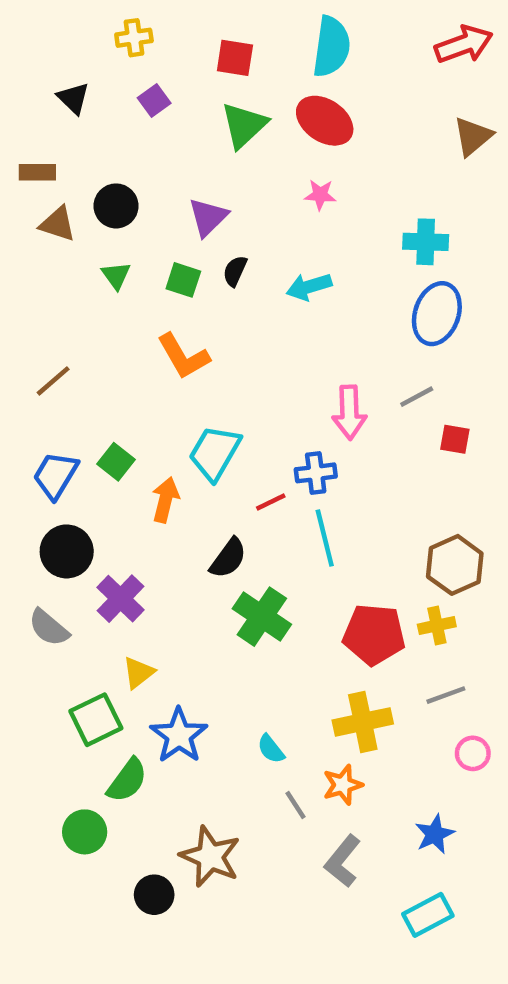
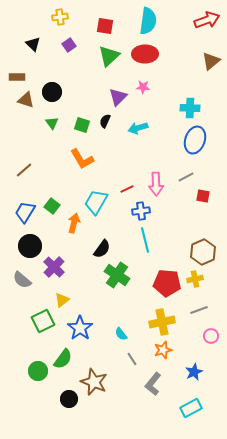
red ellipse: (325, 121) -> (145, 54), turned -35
purple triangle: (208, 217) -> (118, 97), moved
red line: (271, 502) -> (127, 189), moved
green semicircle: (127, 780) -> (63, 359), moved
orange star: (343, 785) -> (163, 350), moved

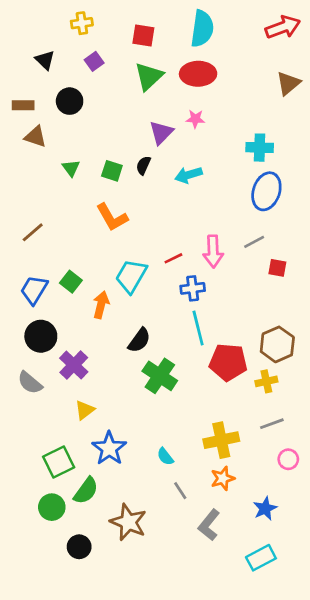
black circle: (52, 92) -> (70, 101), moved
red pentagon: (167, 283) -> (228, 362), moved
green square: (43, 321) -> (59, 462), moved
black circle: (69, 399) -> (79, 547), moved

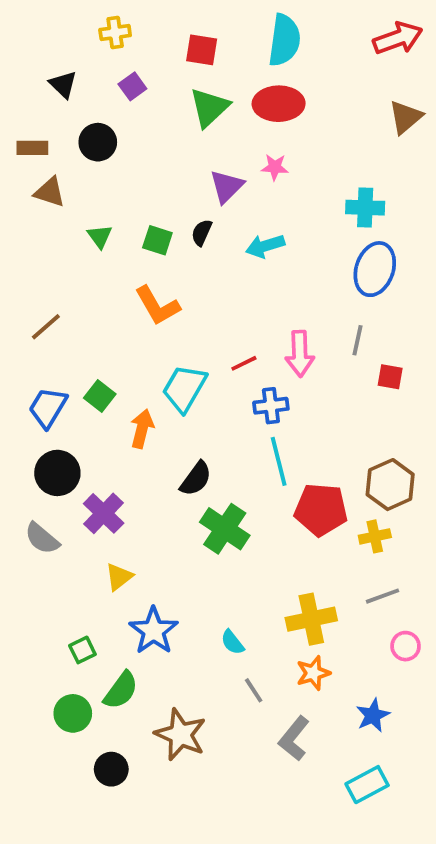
gray line: (254, 242) -> (357, 340), turned -50
green square: (59, 462) -> (82, 650), size x0.6

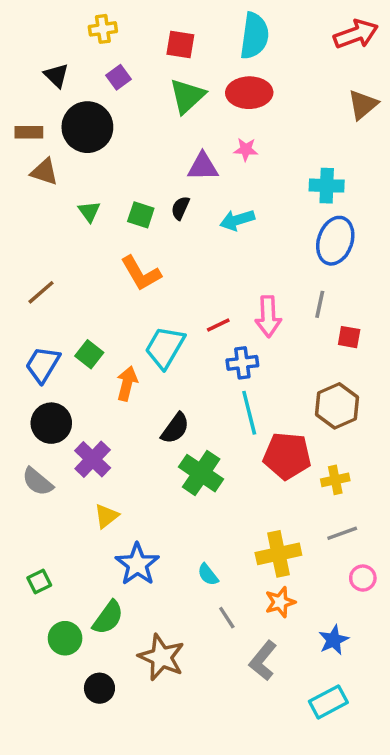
black circle: (98, 142) -> (87, 127), size x1.5
purple triangle: (227, 186) -> (203, 167), turned 44
brown hexagon: (390, 485) -> (337, 406), moved
green square: (82, 650) -> (39, 581), moved

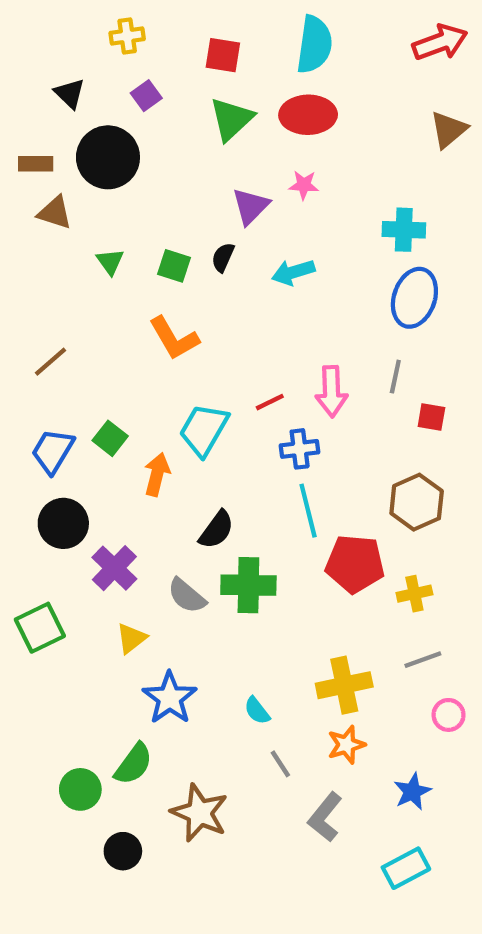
purple triangle: (203, 167) -> (251, 206), turned -44
green cross: (201, 473) -> (248, 585), turned -33
gray semicircle: (38, 482) -> (187, 596), moved
green square: (39, 581) -> (40, 628), moved, size x1.6

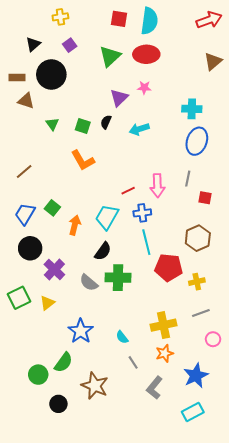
red square: (223, 55) -> (119, 19), moved
black triangle: (70, 93) -> (33, 44), turned 35
cyan trapezoid: (204, 430) -> (107, 217), moved
yellow triangle: (131, 638) -> (47, 303), moved
blue star: (412, 792) -> (196, 376), size x1.4

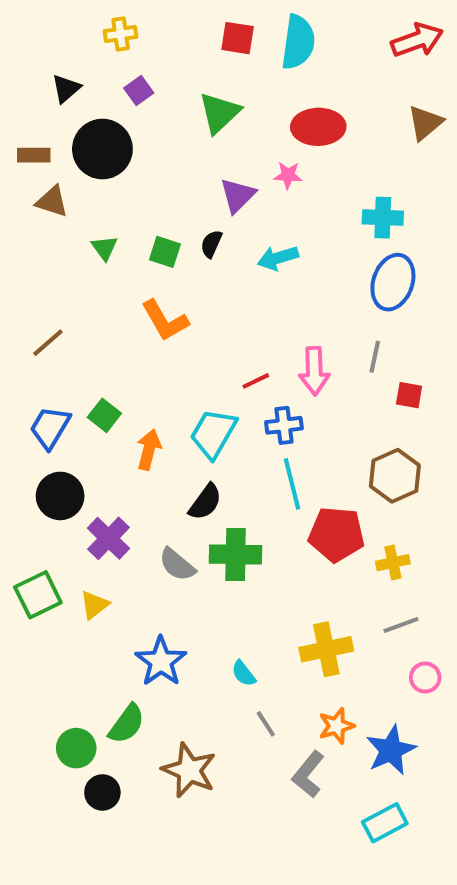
red ellipse: (146, 54) -> (318, 127), moved
orange star: (165, 353) -> (336, 726), moved
black circle: (58, 404) -> (102, 792), moved

